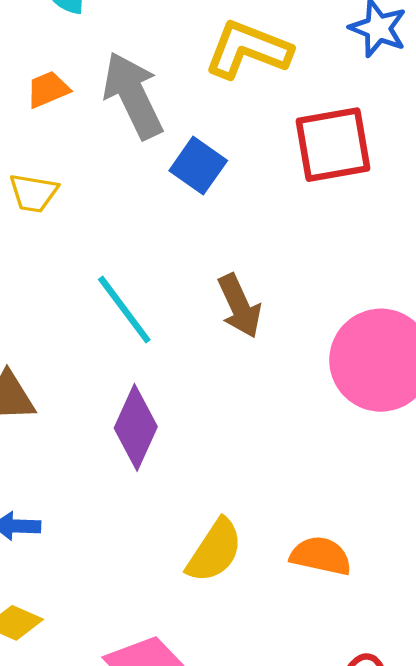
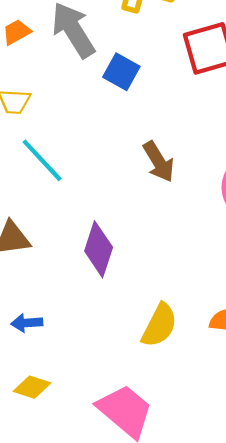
cyan line: (124, 310) -> (42, 160), moved

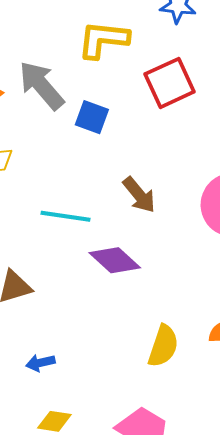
cyan line: (42, 160) -> (66, 216), moved, turned -30
purple diamond: (99, 249) -> (115, 260), moved, turned -57

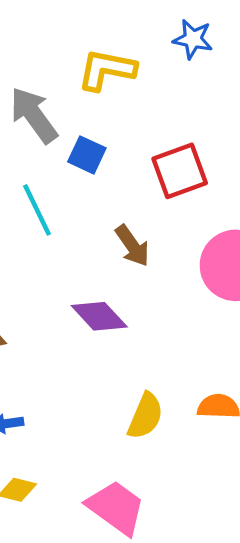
red square: (170, 83) -> (180, 171), moved
cyan line: (66, 216) -> (37, 210), moved, turned 51

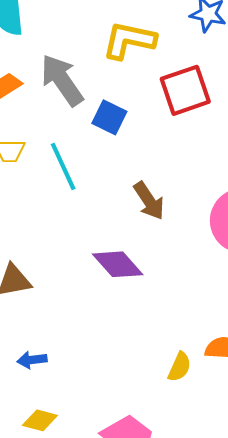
red square: (180, 171) -> (185, 90), moved
yellow semicircle: (145, 416) -> (180, 367), moved, size x0.7

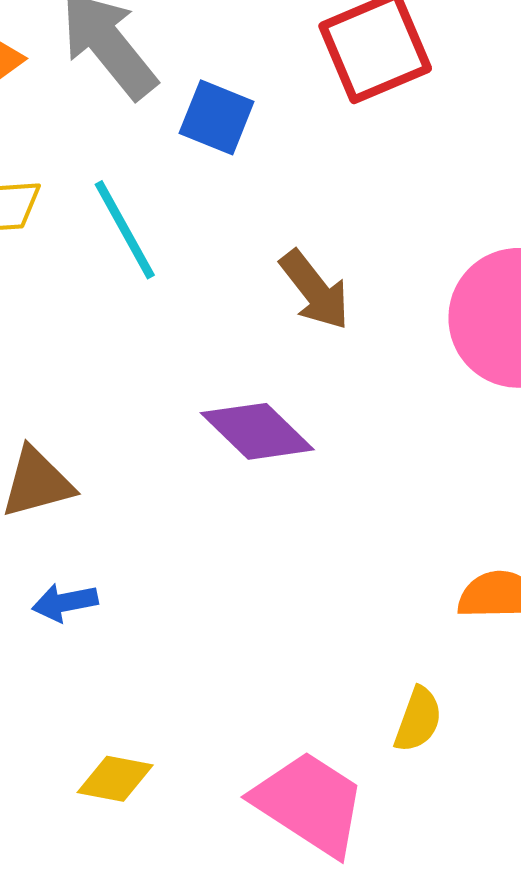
blue arrow: (32, 360) -> (65, 602), moved
yellow semicircle: (180, 367) -> (418, 720), moved

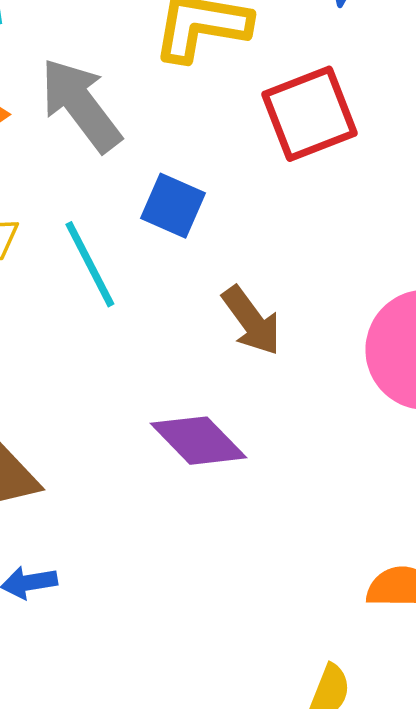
blue square: (217, 117) -> (173, 206), moved

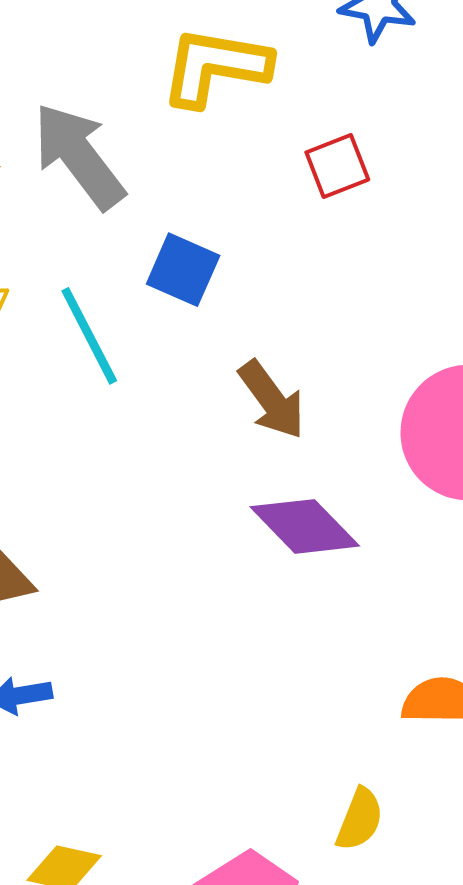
red square: (309, 114) -> (337, 166), size x0.6
purple diamond: (199, 441) -> (305, 526), moved

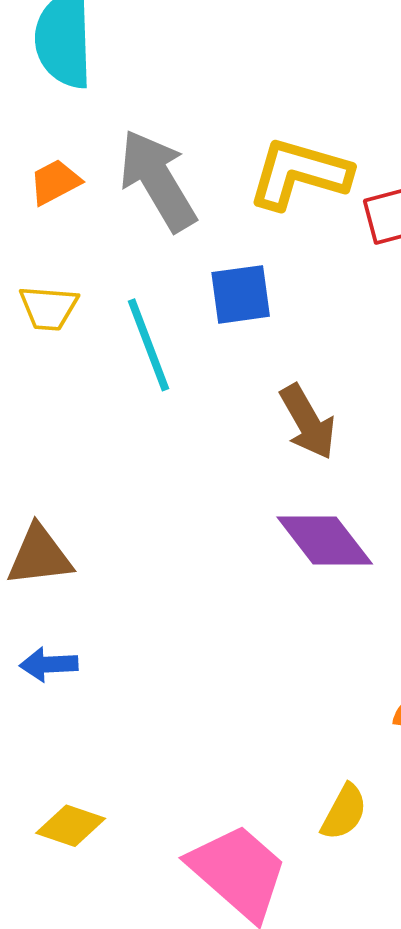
yellow L-shape: (215, 67) -> (299, 174), moved
blue square: (183, 270) -> (241, 294), turned -38

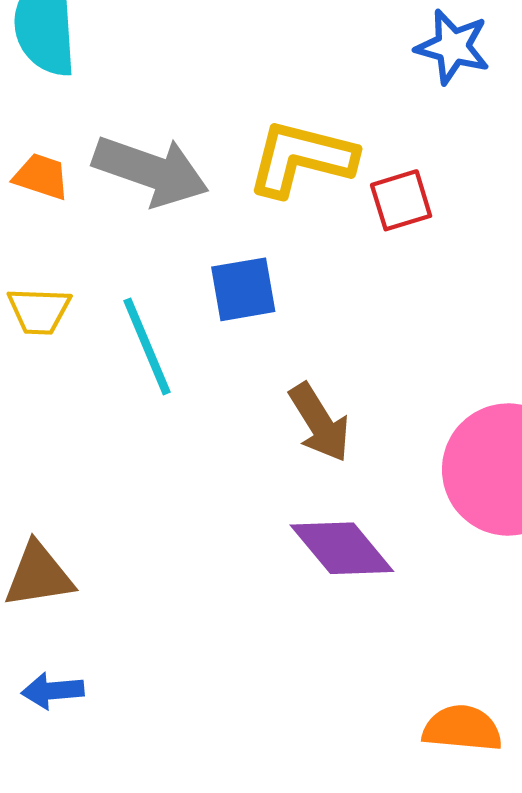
gray arrow: (158, 180) -> (151, 171), turned 142
orange trapezoid: (55, 182) -> (41, 176), turned 48

